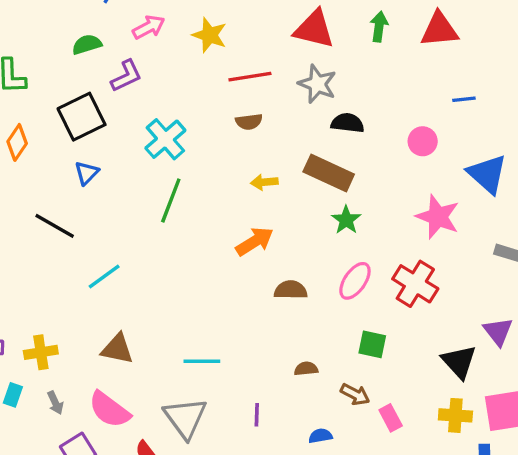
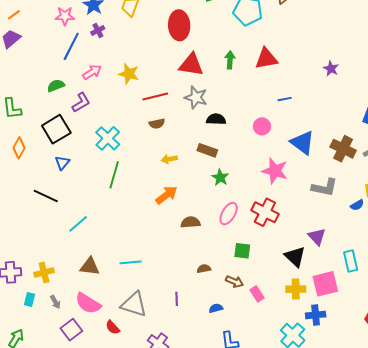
brown rectangle: (329, 173) -> (207, 150), size x0.7
cyan line: (202, 361) -> (131, 262), moved
gray triangle: (185, 418) -> (134, 304), turned -32

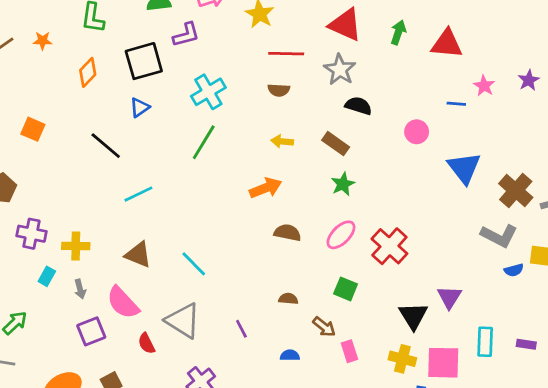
pink star: (275, 171) -> (484, 86), moved, size x0.6
gray L-shape: (325, 187) -> (499, 236), moved
cyan line: (131, 262) -> (194, 264), turned 35
purple line: (177, 299) -> (241, 329), turned -40

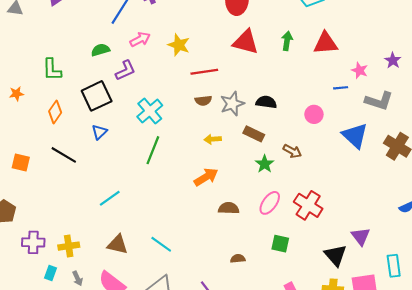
gray star: (340, 70) -> (232, 104), moved, turned 30
black line: (106, 146) -> (64, 155), moved
gray L-shape: (499, 236) -> (379, 101), moved
brown arrow: (324, 327) -> (292, 151), moved

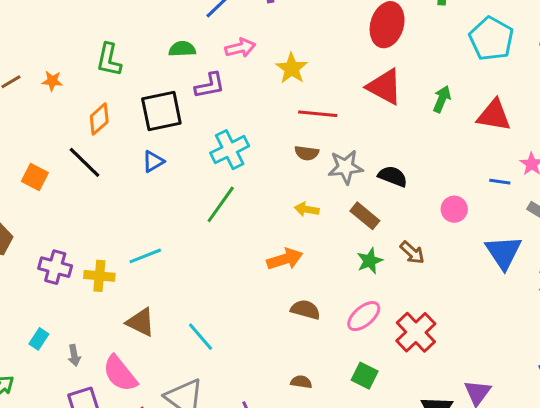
black line: (64, 155) -> (85, 162), moved
purple cross: (33, 242) -> (55, 267), moved
yellow cross: (69, 246) -> (99, 276), moved

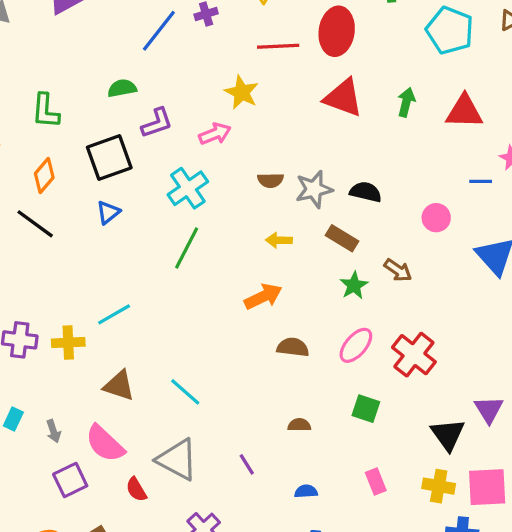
pink arrow: (240, 48) -> (215, 134), moved
red line: (318, 114) -> (278, 46), moved

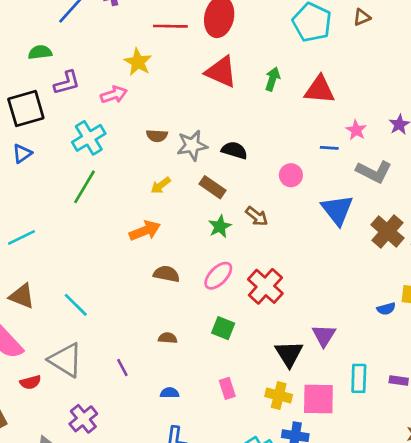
yellow arrow: (279, 240) -> (161, 185), turned -42
red semicircle: (136, 489) -> (30, 382), turned -78

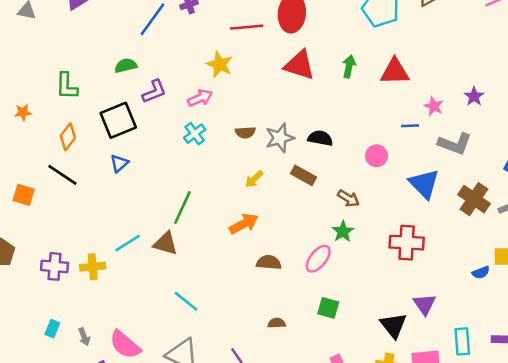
cyan cross: (89, 138) -> (195, 134), moved, size x0.7
green line: (85, 187) -> (182, 207), moved
green star: (220, 226) -> (343, 231), moved
red cross: (265, 286) -> (407, 243), moved, turned -32
brown triangle: (22, 296) -> (166, 243), moved

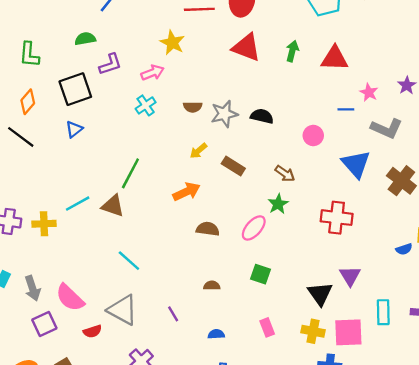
brown rectangle: (303, 175) -> (233, 166), moved
gray arrow: (84, 337) -> (33, 288), size x1.5

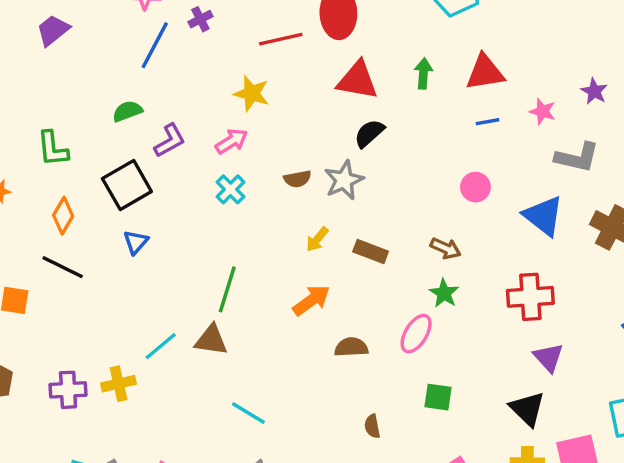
blue line: (346, 109) -> (488, 122), moved
black semicircle: (262, 116) -> (369, 133), moved, turned -45
purple triangle: (350, 276) -> (548, 357), moved
brown semicircle: (212, 286) -> (372, 426), turned -91

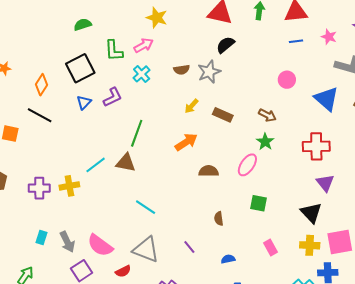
purple L-shape: (170, 141) -> (113, 97), moved
green L-shape: (53, 149) -> (114, 51), moved

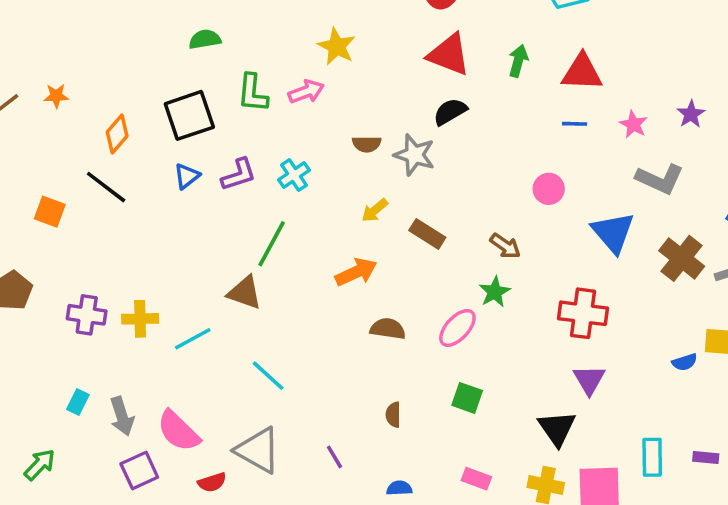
gray star: (209, 72) -> (414, 155), turned 30
cyan cross: (142, 74) -> (294, 175), moved
cyan line: (96, 165) -> (193, 339), moved
pink rectangle: (270, 247) -> (476, 479), turned -49

